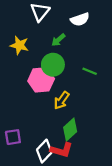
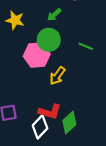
green diamond: (70, 129) -> (69, 123), moved
red L-shape: (62, 150) -> (50, 112), moved

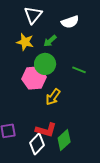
yellow star: (15, 20) -> (25, 42), moved

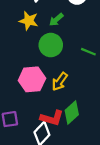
pink hexagon: (34, 78) -> (32, 79), moved
green diamond: (64, 140) -> (72, 112), moved

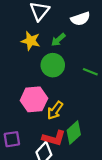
yellow arrow: (60, 82) -> (55, 110), moved

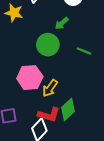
green arrow: (58, 40) -> (62, 23), moved
yellow star: (31, 41) -> (14, 13), moved

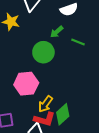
green line: (84, 51) -> (78, 42), moved
yellow arrow: (50, 88) -> (45, 104), moved

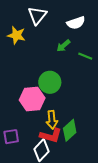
green circle: (43, 52) -> (50, 82), moved
yellow arrow: (45, 104) -> (52, 120), turned -42

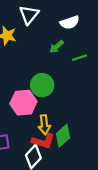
green line: (85, 56) -> (80, 58), turned -40

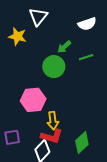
white semicircle: (70, 22) -> (87, 24), moved
green circle: (42, 85) -> (54, 67), moved
green diamond: (63, 136) -> (82, 143), moved

